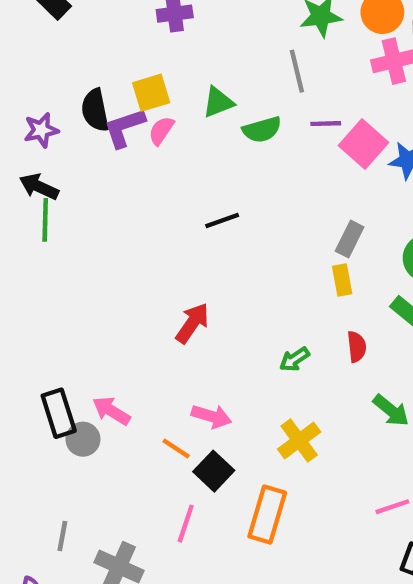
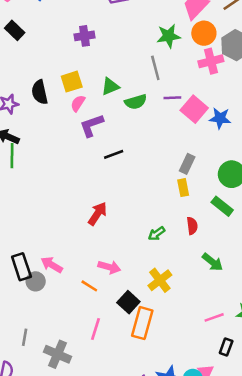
purple L-shape: (124, 128) -> (92, 125), moved
black square: (214, 471) -> (128, 302), moved

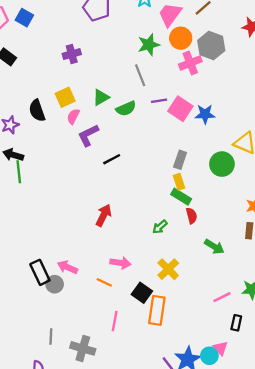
green rectangle: (222, 206) -> (181, 197), moved

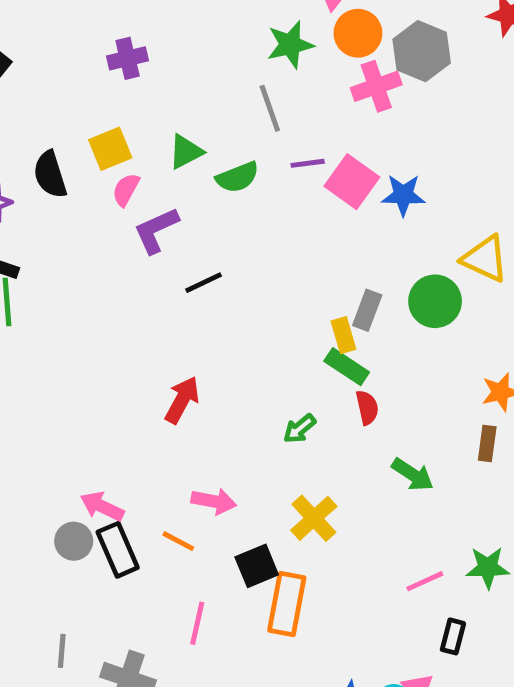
gray rectangle: (180, 160) -> (367, 310), moved
black rectangle: (40, 272) -> (118, 550), moved
black square: (142, 293) -> (257, 566), turned 30

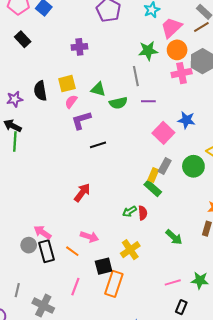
green triangle: (186, 152) -> (98, 89), turned 35
pink square: (352, 182) -> (163, 133), moved
yellow rectangle: (343, 335) -> (153, 175), turned 32
red semicircle: (367, 408) -> (143, 213), moved

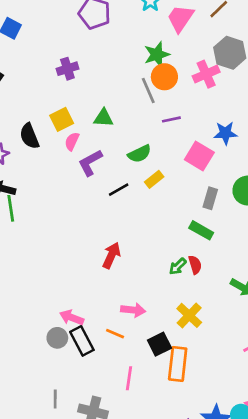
orange circle: (177, 50) -> (164, 77), moved
green semicircle: (118, 103) -> (139, 154), moved
yellow rectangle: (153, 175) -> (154, 179), moved, turned 40

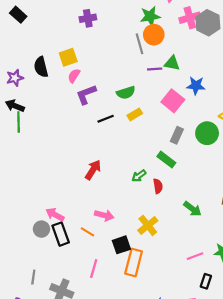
purple cross: (67, 69) -> (88, 18), moved
pink cross: (206, 74) -> (190, 18), moved
green triangle: (103, 118) -> (172, 63), moved
green arrow: (178, 266) -> (139, 176), moved

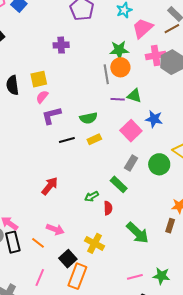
green arrow: (192, 209) -> (138, 233), size x1.4
yellow cross: (148, 225) -> (95, 243), turned -30
black square: (121, 245) -> (68, 259), turned -30

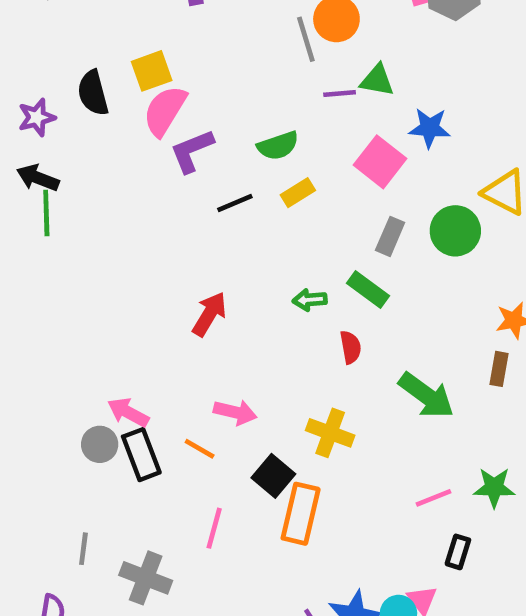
pink semicircle: (42, 97) -> (165, 111), size x1.6
green arrow: (92, 196) -> (310, 300), moved, turned 32

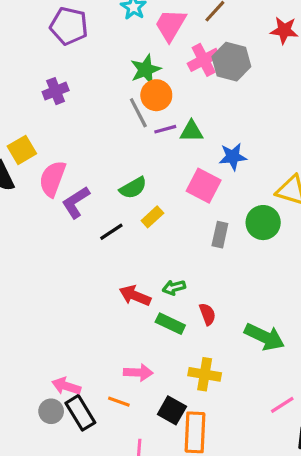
yellow square: (152, 71) -> (22, 150), moved
purple line: (340, 93) -> (165, 129), moved
green rectangle: (368, 289) -> (170, 324), moved
red arrow: (209, 314) -> (135, 296), moved, turned -88

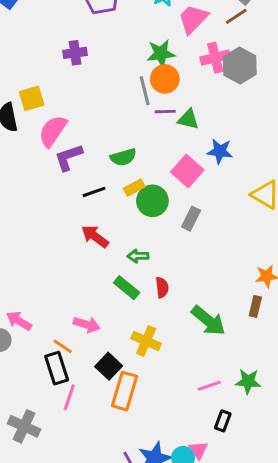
green circle: (263, 223) -> (152, 201), moved
red arrow: (135, 296) -> (95, 236), moved
black rectangle: (80, 413) -> (57, 368), moved

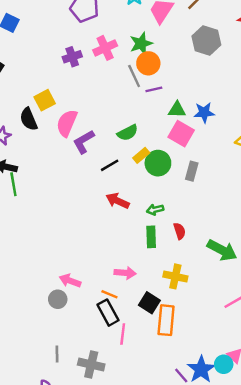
pink cross: (215, 58) -> (105, 48), moved
green triangle: (188, 119) -> (177, 110), moved
green rectangle: (127, 288) -> (151, 237), turned 60

